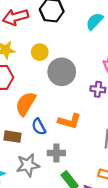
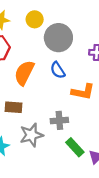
orange L-shape: (69, 121) -> (83, 92), moved
blue semicircle: (39, 127) -> (58, 70), moved

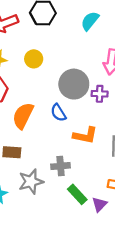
gray circle: (58, 38) -> (74, 84), moved

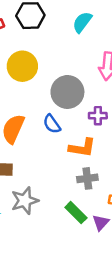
yellow circle: (34, 59) -> (22, 66), size x1.5
purple cross: (100, 94) -> (98, 116), moved
gray cross: (61, 166) -> (87, 178), moved

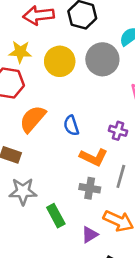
gray circle: (67, 92) -> (102, 59), moved
green rectangle: (76, 213) -> (56, 216), moved

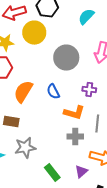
gray circle: (102, 59) -> (66, 58), moved
yellow circle: (60, 61) -> (34, 33), moved
green rectangle: (56, 216) -> (52, 173), moved

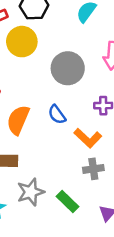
orange L-shape: (74, 113) -> (88, 138), turned 35
green rectangle: (52, 173) -> (67, 201), moved

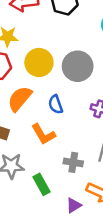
yellow circle: (22, 42) -> (39, 63), moved
orange L-shape: (88, 138) -> (43, 134), moved

